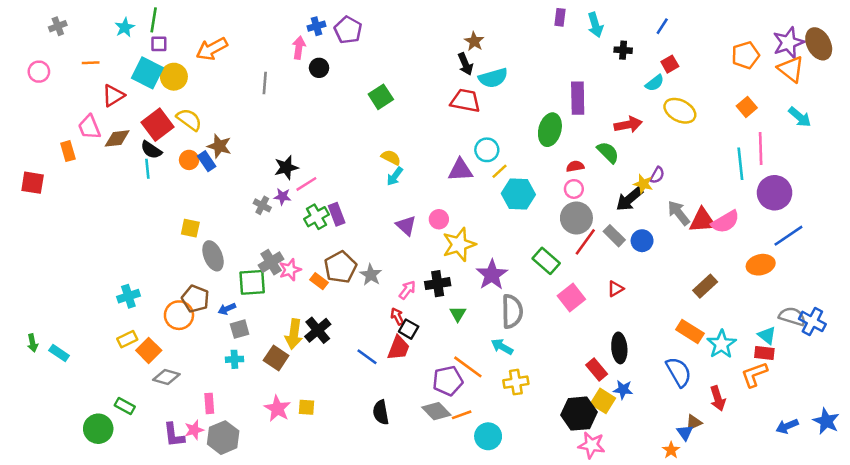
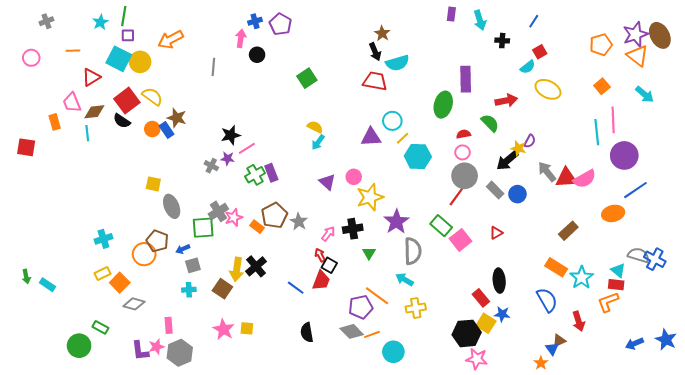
cyan line: (147, 169) -> (87, 133), moved
red line: (585, 242) -> (457, 195), moved
green rectangle: (546, 261) -> (441, 226), moved

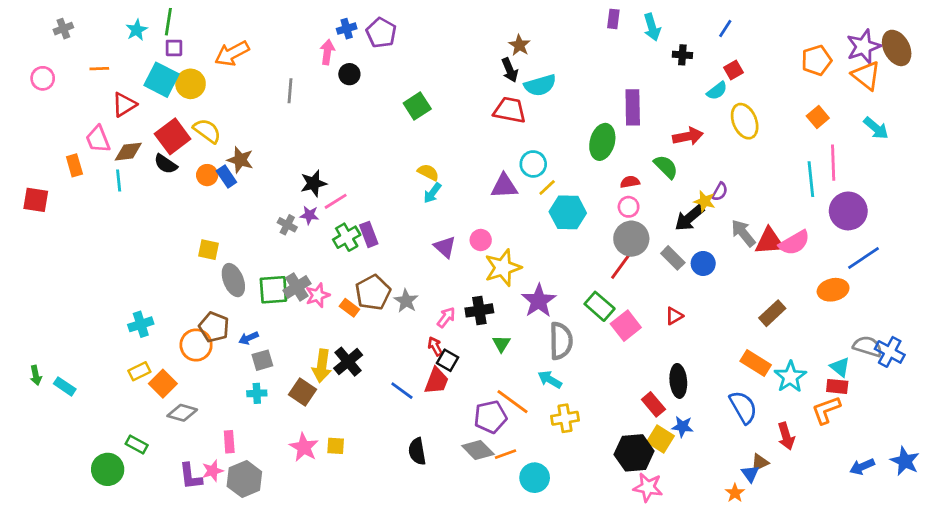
yellow ellipse: (548, 89) -> (745, 121), turned 40
green square: (203, 228) -> (273, 290), moved

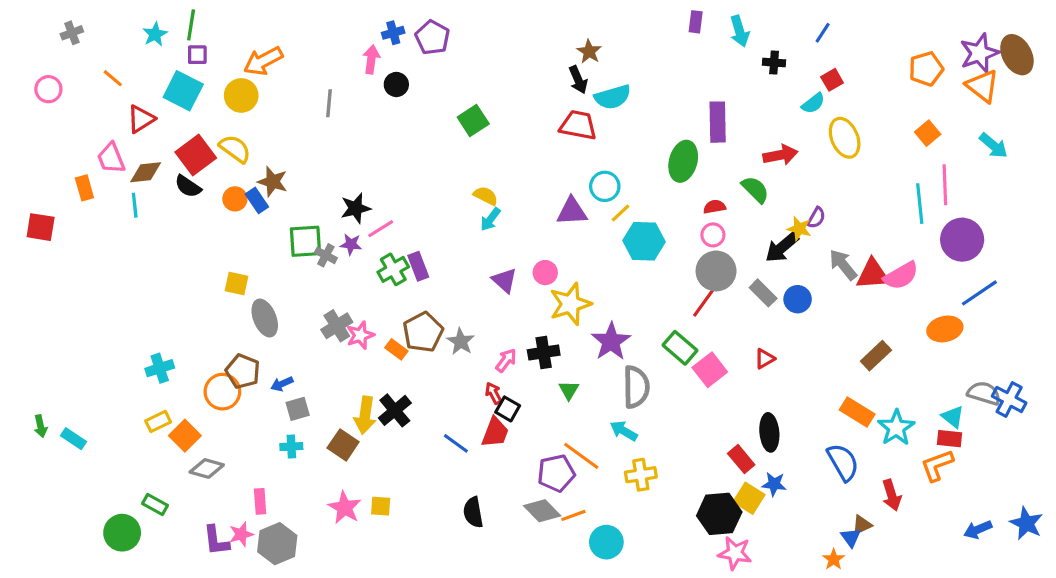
orange line: (99, 69) -> (113, 78), turned 42
yellow circle: (191, 84) -> (241, 95), moved
green square: (273, 290) -> (305, 241), moved

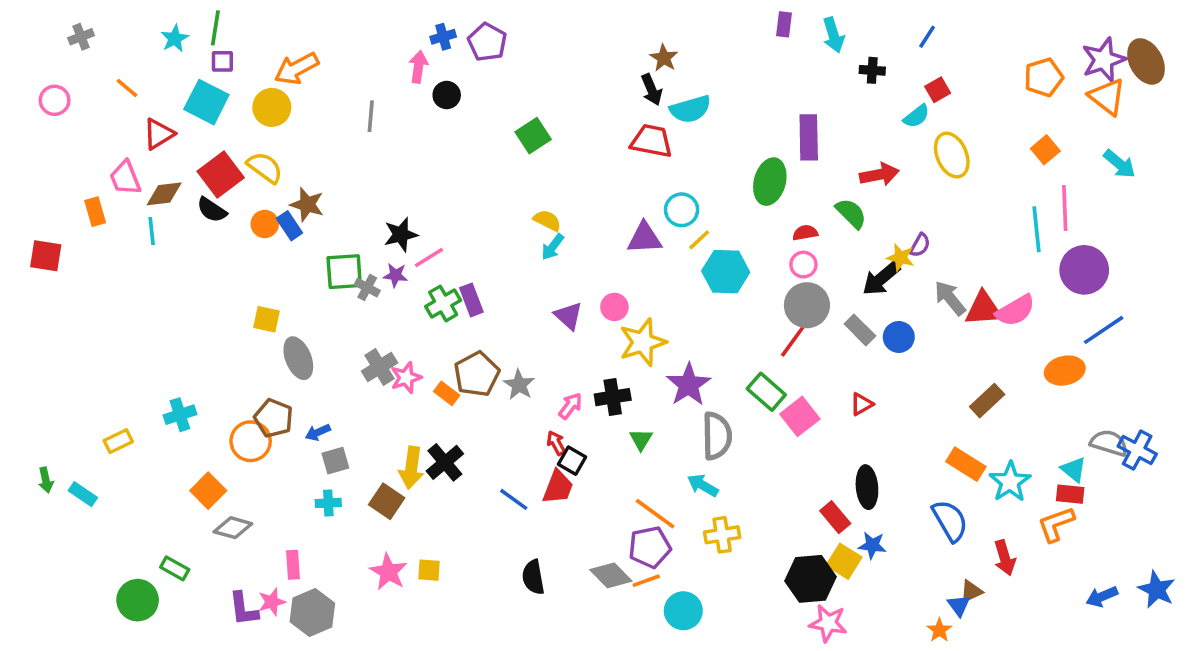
yellow rectangle: (158, 421) -> (118, 441), moved
purple pentagon: (556, 473) -> (650, 547), moved

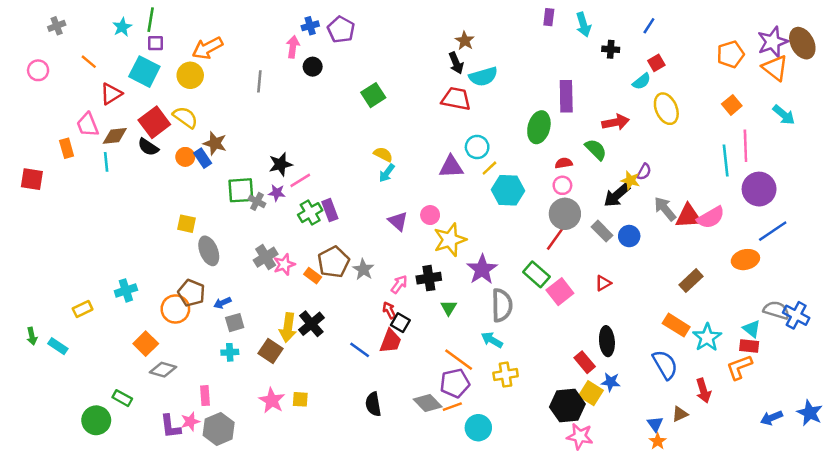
blue triangle: (959, 605) -> (655, 424), moved

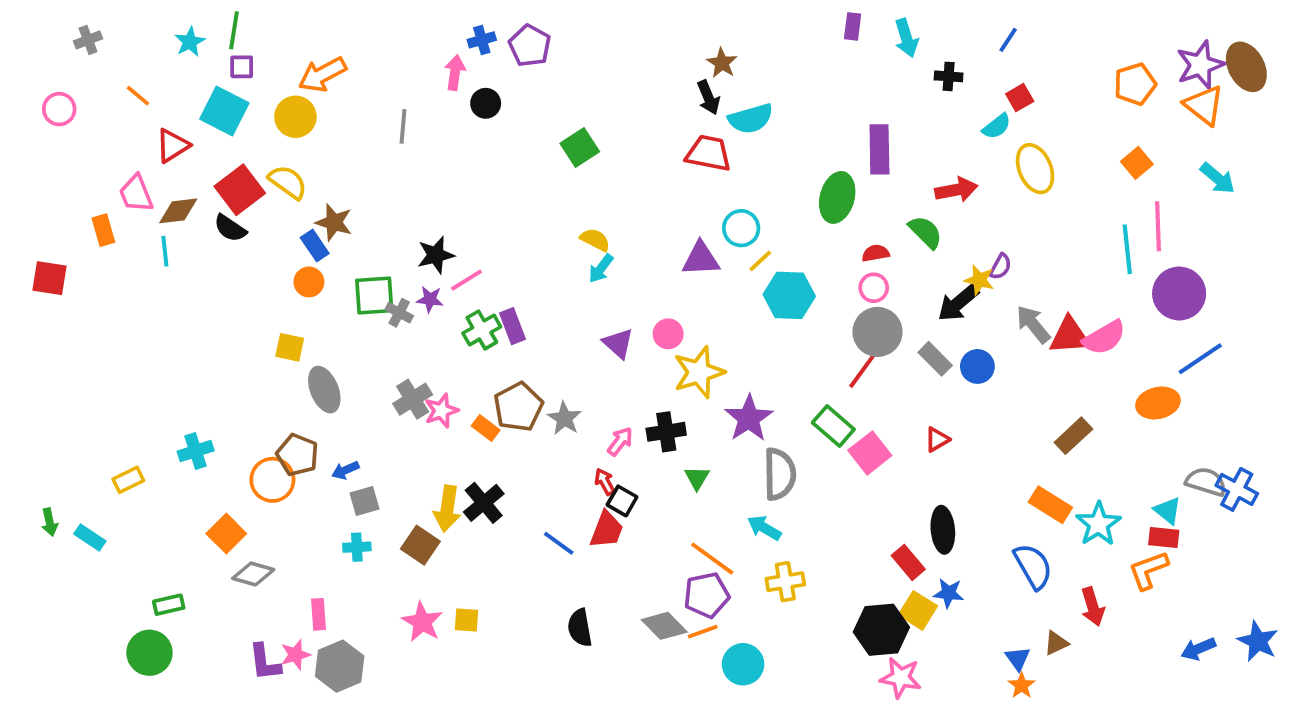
orange circle: (185, 157) -> (309, 282), moved
green rectangle: (122, 398) -> (169, 605), moved, turned -42

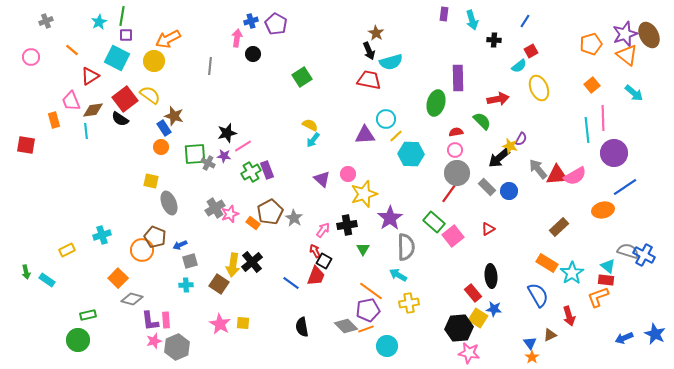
purple L-shape: (265, 662) -> (150, 321), moved

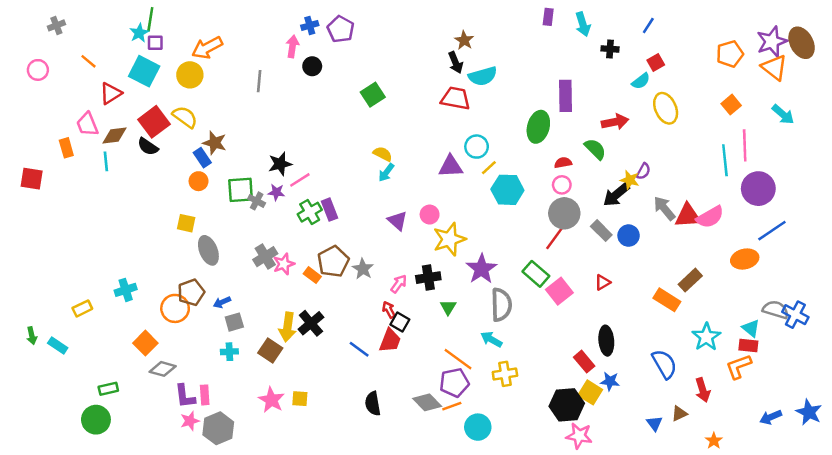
cyan star: (99, 22) -> (139, 33), moved
brown pentagon: (155, 237) -> (191, 292), turned 30
orange rectangle: (547, 263) -> (667, 300), moved
orange star: (532, 357) -> (714, 441), moved

